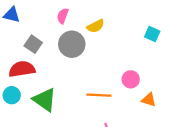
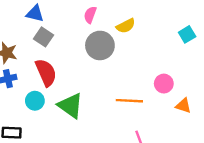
cyan square: (152, 34) -> (187, 34), turned 35
gray square: (33, 44) -> (43, 37), moved
red semicircle: (22, 69) -> (46, 72), turned 75

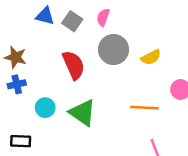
yellow semicircle: (126, 26) -> (151, 57), moved
gray square: (43, 37) -> (72, 21), moved
red semicircle: (46, 72) -> (74, 65), moved

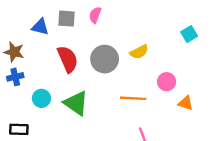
blue triangle: (45, 16) -> (40, 27), moved
gray square: (72, 21) -> (66, 19), turned -30
gray circle: (114, 50) -> (105, 59), moved

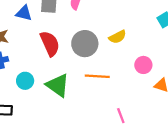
orange line: (133, 98) -> (97, 76), moved

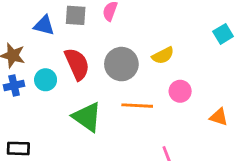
pink circle: (143, 65) -> (180, 91), moved
cyan circle: (25, 81) -> (46, 80), moved

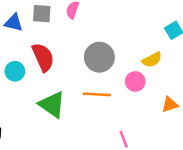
yellow semicircle: (163, 55) -> (152, 60), moved
gray circle: (121, 64) -> (99, 57), moved
orange triangle: (219, 117) -> (170, 105), turned -36

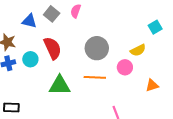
gray square: (42, 14) -> (52, 14), turned 35
green triangle: (52, 105) -> (60, 85), turned -35

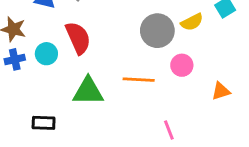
gray circle: (97, 48) -> (157, 31), moved
yellow semicircle: (138, 50) -> (192, 22), moved
black rectangle: (11, 108) -> (44, 123), moved

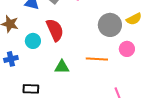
blue cross: (15, 59) -> (11, 59), moved
green triangle: (88, 91) -> (62, 67), size x0.7

